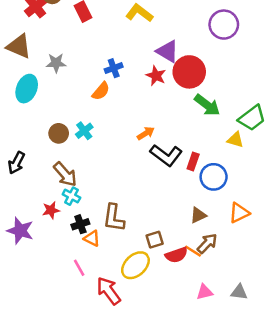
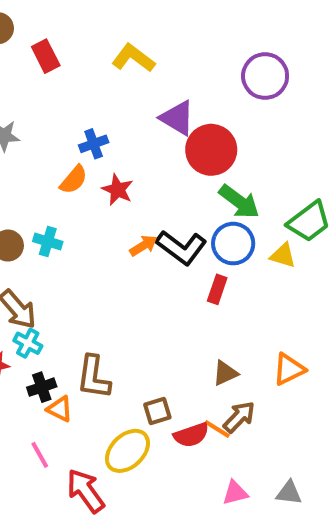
red star: (156, 76) -> (118, 190), moved
cyan cross: (84, 131) -> (48, 242), turned -36
black L-shape: (166, 155) -> (181, 248), moved
blue circle: (214, 177) -> (233, 244), moved

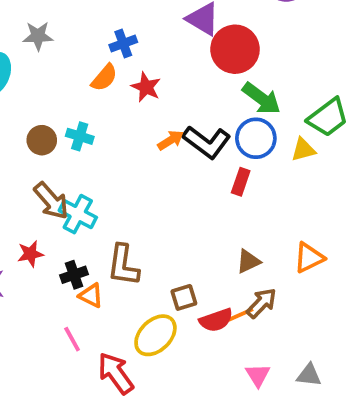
yellow triangle: (283, 255) -> (303, 150), turned -32
cyan cross: (28, 343) -> (78, 214), moved, size x1.4
orange line: (217, 429) -> (241, 314), turned -56
pink triangle: (235, 493) -> (258, 375), turned -48

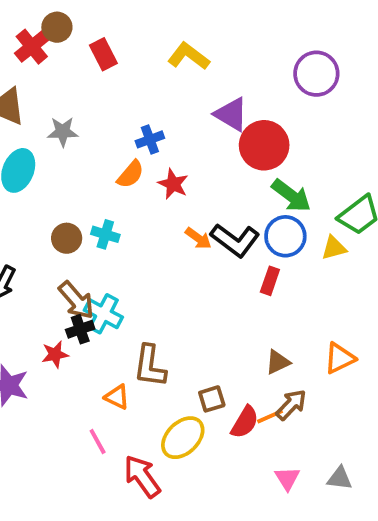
orange arrow: (171, 140) -> (198, 238), turned 68
black cross: (74, 275) -> (80, 329), moved
red semicircle: (216, 320) -> (245, 422), turned -40

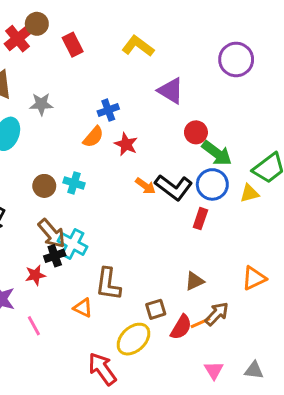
red circle: (264, 145) -> (196, 132), moved, size x0.6
brown triangle: (278, 362) -> (194, 281), moved
pink line: (98, 442) -> (34, 326), moved

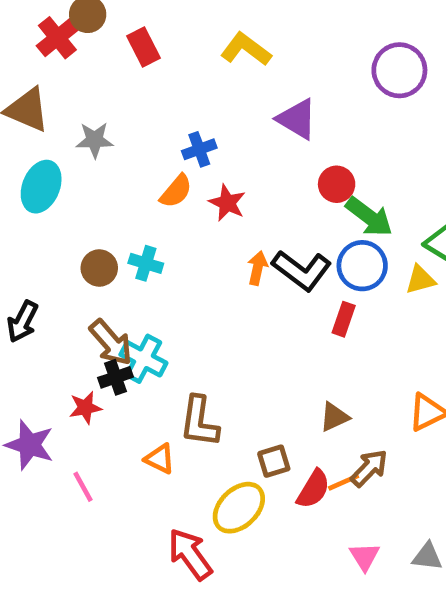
orange arrow: (145, 186) -> (257, 268), turned -114

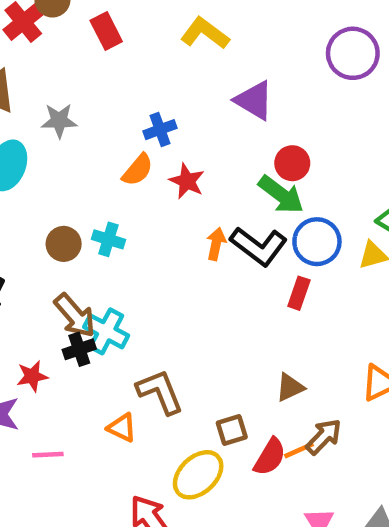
green arrow: (369, 217) -> (281, 195), moved
red star: (85, 408) -> (32, 376), moved
brown L-shape: (199, 422) -> (160, 392), turned 150
pink line: (83, 487) -> (48, 455), turned -64

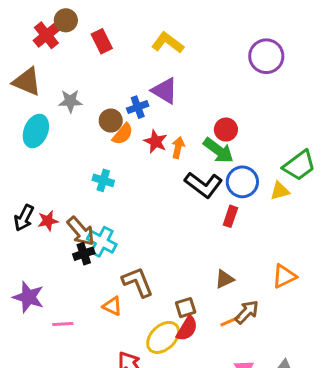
purple triangle: (254, 100) -> (165, 91), moved
brown circle: (64, 244) -> (111, 121), moved
orange arrow: (216, 244) -> (178, 147), moved
red star: (32, 376) -> (48, 221), moved
red semicircle: (270, 457) -> (187, 328), moved

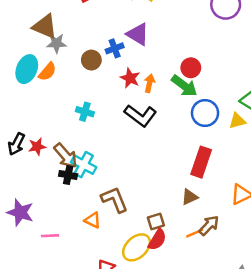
brown triangle: (27, 82) -> (45, 26), moved
orange semicircle: (123, 134) -> (47, 72), moved
black L-shape: (203, 185) -> (140, 116), moved
red rectangle: (230, 216) -> (201, 162), moved, size x1.6
black cross: (84, 254) -> (68, 175), turned 30

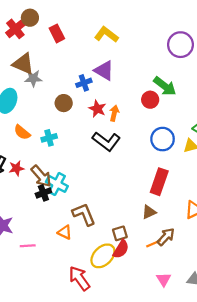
brown circle: (91, 60) -> (64, 103), moved
orange semicircle: (47, 72) -> (22, 132), moved, turned 90
green arrow: (184, 86) -> (165, 86), moved
cyan cross: (85, 112) -> (49, 138), moved, turned -32
black cross: (68, 175) -> (43, 193), turned -32

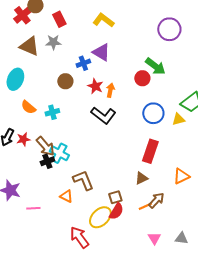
gray star: (33, 78) -> (53, 42), moved

